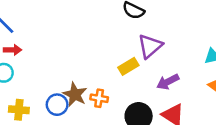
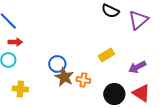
purple triangle: (150, 46) -> (138, 20), moved
blue circle: (57, 105) -> (57, 64), moved

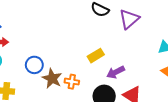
blue circle: (57, 64) -> (34, 65), moved
purple arrow: (137, 67) -> (116, 72), moved

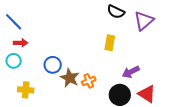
yellow rectangle: (96, 56) -> (110, 43), moved, turned -49
orange cross: (72, 82) -> (89, 81), turned -32

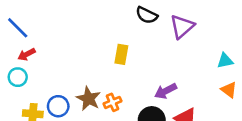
red arrow: (21, 43) -> (27, 54), turned 152
yellow rectangle: (110, 43) -> (121, 54), moved
blue circle: (53, 65) -> (58, 106), moved

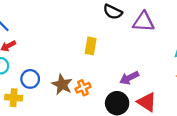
purple triangle: (182, 27) -> (143, 22), turned 45
blue circle: (58, 106) -> (30, 79), moved

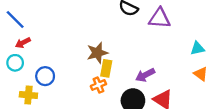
yellow rectangle: (91, 46) -> (106, 68), moved
brown star: (62, 84) -> (97, 53), moved, turned 30

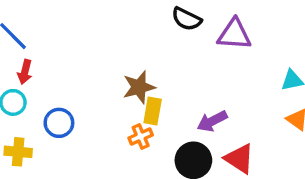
red arrow: (23, 43) -> (25, 72), turned -48
yellow cross: (28, 95) -> (18, 152), moved

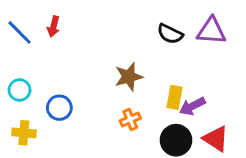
black semicircle: (187, 19) -> (170, 34), moved
red arrow: (25, 72) -> (53, 27), moved
yellow rectangle: (153, 111) -> (175, 97), moved

